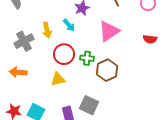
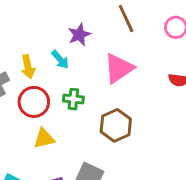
red circle: (64, 54) -> (34, 102), moved
green cross: (87, 58) -> (73, 99), moved

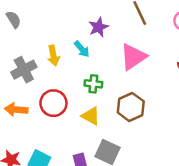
red circle: (34, 102) -> (53, 103), moved
yellow triangle: (44, 139) -> (91, 116), moved, turned 42

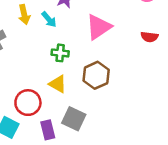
yellow arrow: (53, 55) -> (24, 15), moved
red circle: (53, 103) -> (28, 103), moved

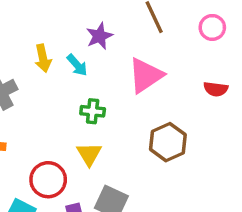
brown hexagon: (96, 75) -> (168, 142), moved
yellow triangle: (58, 84) -> (89, 154), turned 30

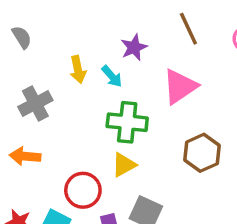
green cross: (93, 111) -> (127, 122), size x1.6
yellow triangle: (89, 154) -> (124, 165), turned 32

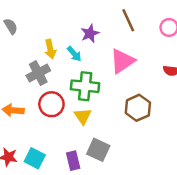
gray cross: (35, 104) -> (38, 73), moved
yellow triangle: (124, 165) -> (83, 116), turned -36
red circle: (83, 190) -> (51, 104), moved

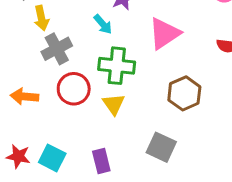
yellow arrow: (50, 49) -> (41, 18), moved
gray square: (98, 150) -> (161, 147), moved

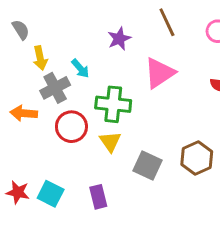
cyan arrow: (103, 24) -> (80, 68), moved
brown hexagon: (184, 93) -> (197, 158), moved
orange arrow: (24, 96) -> (24, 113), moved
gray square: (161, 147) -> (148, 165), moved

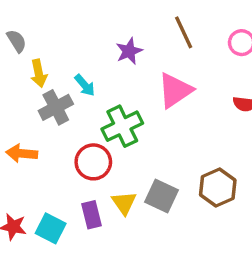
green cross: (113, 104) -> (122, 126), turned -32
orange arrow: (24, 113) -> (22, 153), moved
red circle: (71, 127) -> (93, 162), moved
yellow triangle: (110, 142) -> (124, 203), moved
purple rectangle: (98, 197) -> (92, 215), moved

